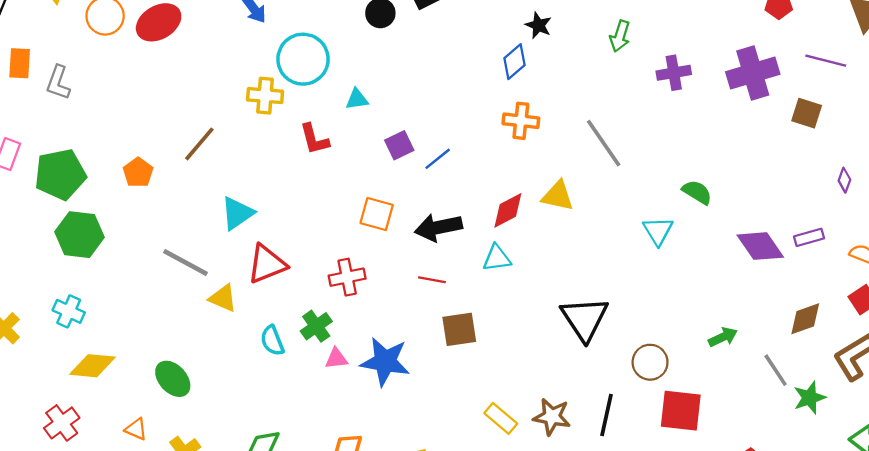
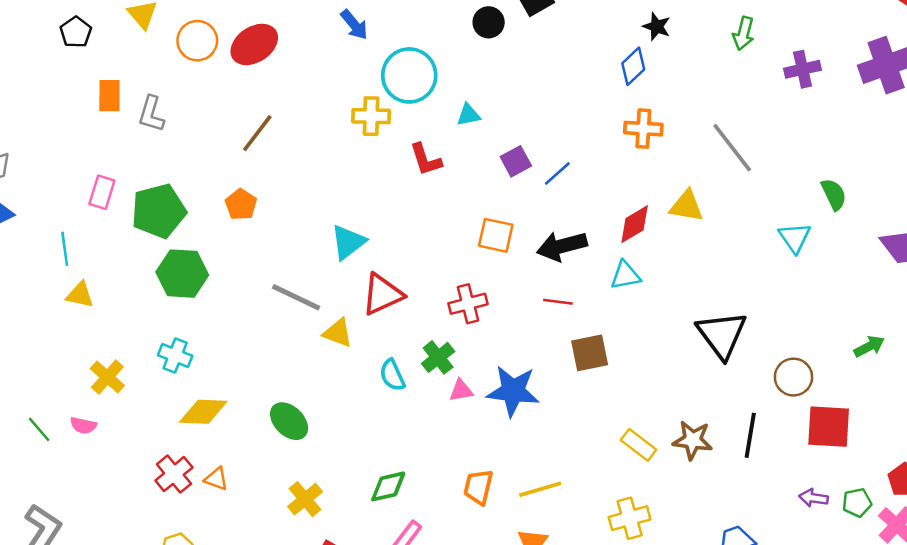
brown line: (199, 144) -> (257, 133), moved
green semicircle: (697, 192) -> (834, 194), turned 36
orange triangle: (136, 429) -> (216, 479), moved

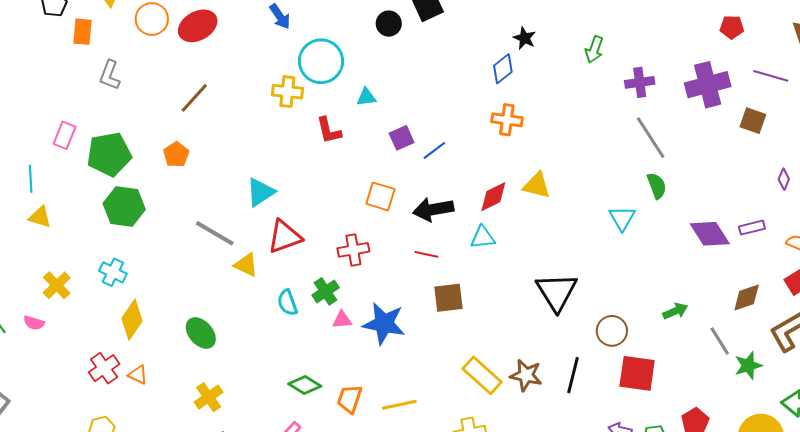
orange rectangle: (109, 96) -> (83, 32), moved
gray line: (732, 148) -> (651, 138), moved
yellow diamond: (203, 412) -> (132, 320), turned -63
yellow rectangle: (639, 445) -> (482, 375), size x1.4
green diamond: (388, 486) -> (305, 385), moved, turned 40

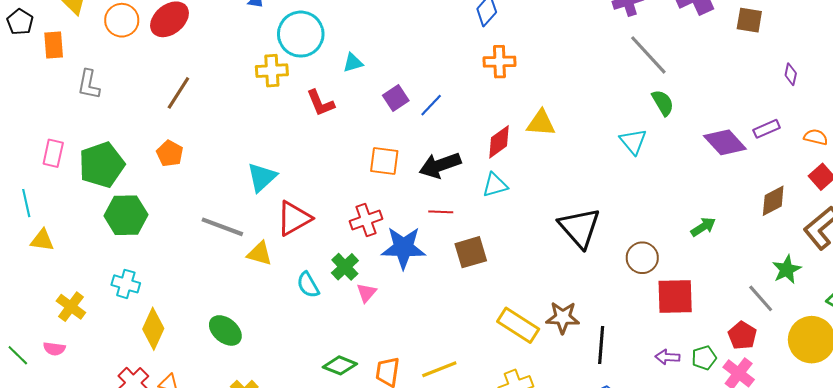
pink triangle: (342, 320) -> (366, 293), turned -35
blue star: (384, 324) -> (403, 248), moved
gray line: (720, 341) -> (761, 298), moved
black line: (573, 375) -> (601, 345), moved

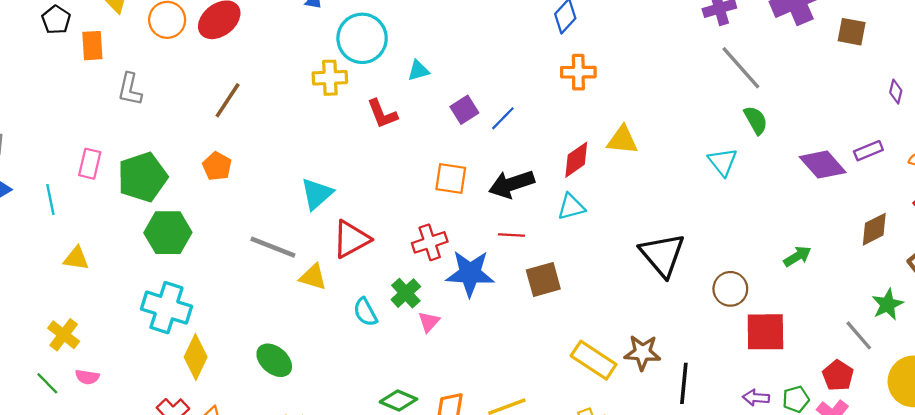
cyan line: (26, 203) -> (50, 199), moved
cyan cross: (126, 284) -> (166, 308), size x1.6
yellow cross: (71, 307) -> (64, 335), moved

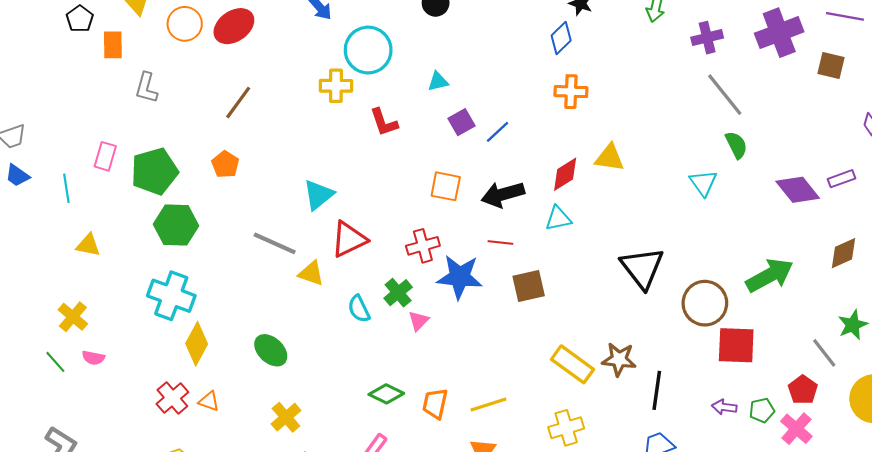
cyan triangle: (418, 71) -> (438, 81), moved
green arrow: (797, 256) -> (770, 275), size x1.8
brown circle: (730, 289) -> (705, 303), size x1.4

